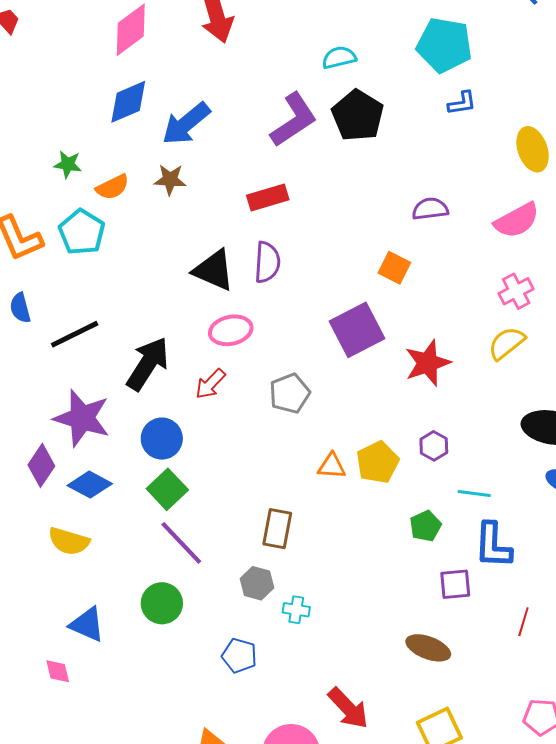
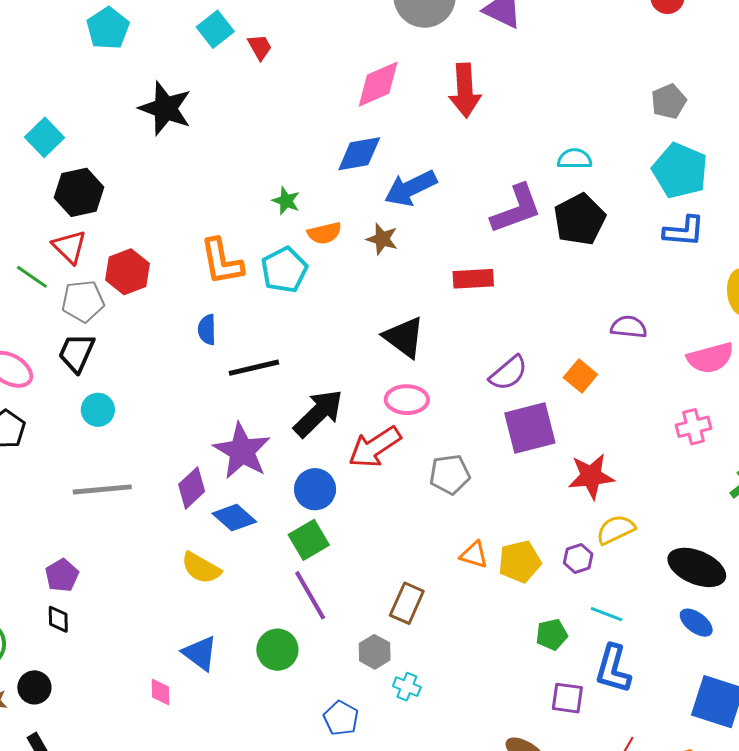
blue L-shape: (462, 103) -> (684, 231), size x1.4
purple semicircle: (267, 262) -> (508, 373), moved, turned 33
yellow semicircle: (507, 343) -> (616, 530), moved
red arrow: (210, 384) -> (375, 447), size x1.6

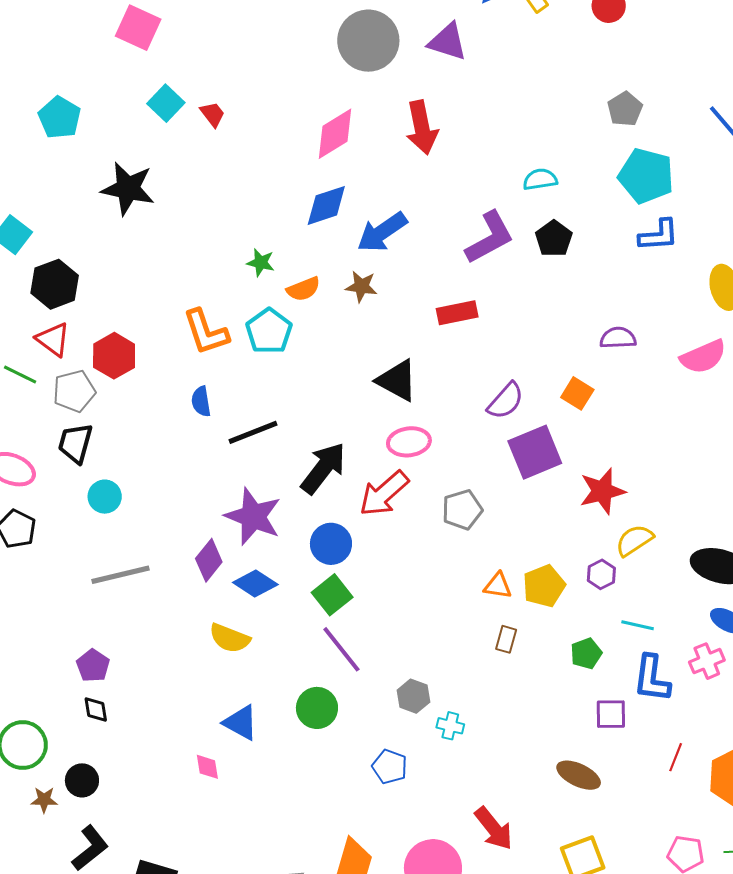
black pentagon: (580, 219) -> (554, 239), size x0.7
pink cross: (694, 427) -> (707, 661), moved
brown rectangle: (407, 603) -> (506, 639), moved, size x0.7

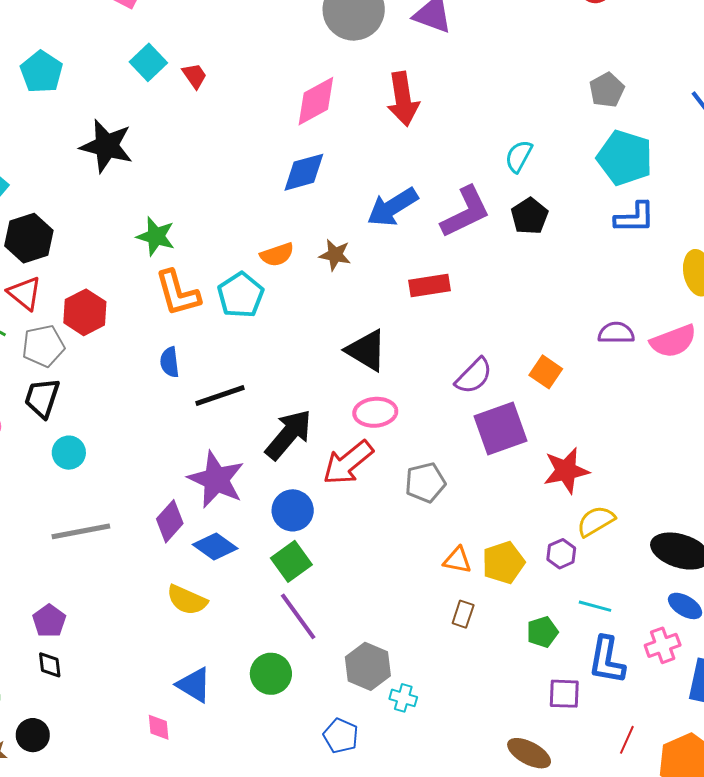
cyan semicircle: (540, 179) -> (519, 156), turned -56
blue arrow: (382, 232) -> (392, 207), moved
green star: (261, 263) -> (156, 236), moved, size x1.4
purple semicircle: (618, 338) -> (616, 333), moved
gray hexagon: (413, 696) -> (368, 666), size x1.4

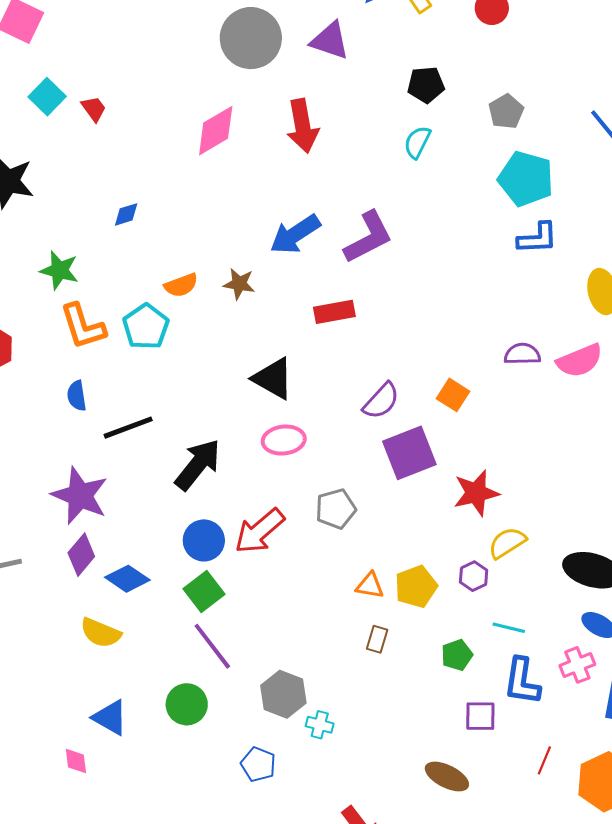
cyan semicircle: (519, 156) -> (417, 142), moved
blue diamond: (304, 172) -> (126, 214), moved, size x0.6
black pentagon: (530, 216) -> (426, 85), moved, turned 30
red arrow: (348, 463) -> (259, 531), moved
purple star: (216, 479) -> (80, 496), moved

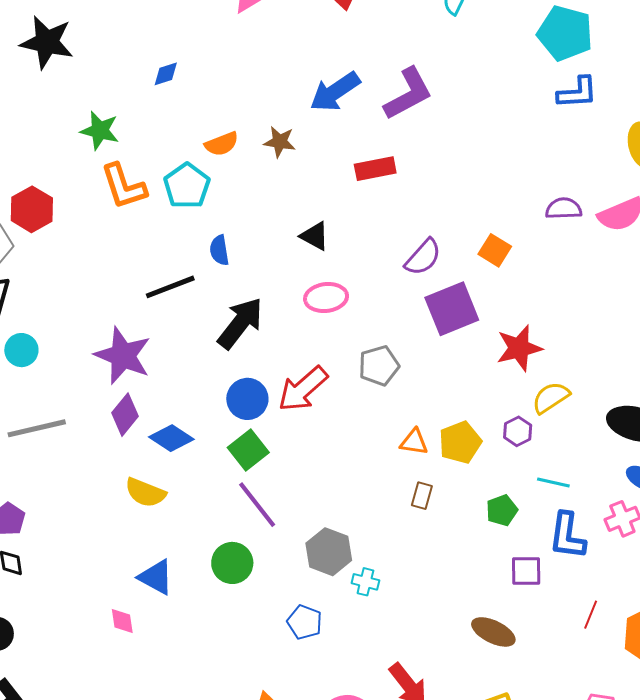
black triangle: (273, 378) -> (315, 236), size x0.7
blue semicircle: (77, 396) -> (219, 250), moved

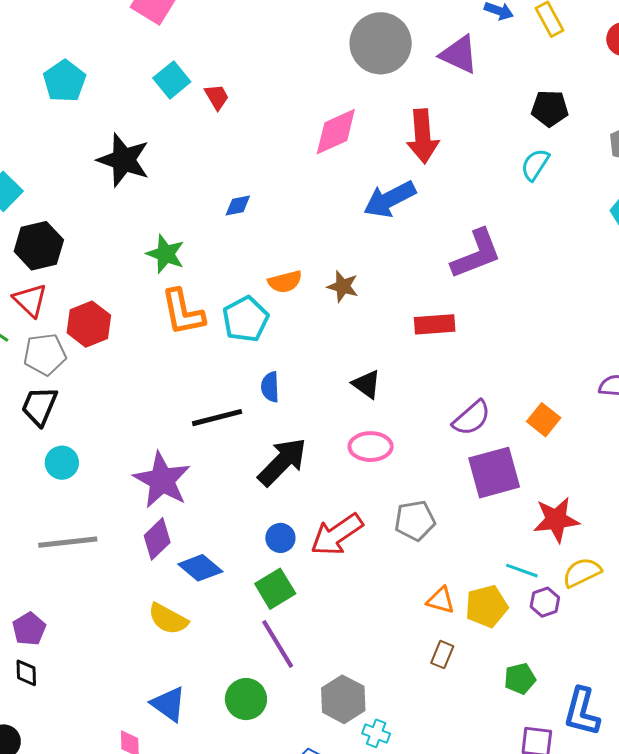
blue arrow: (335, 92) -> (390, 199), moved
blue circle: (247, 399) -> (280, 538), size x0.7
cyan line: (553, 482) -> (522, 571), moved

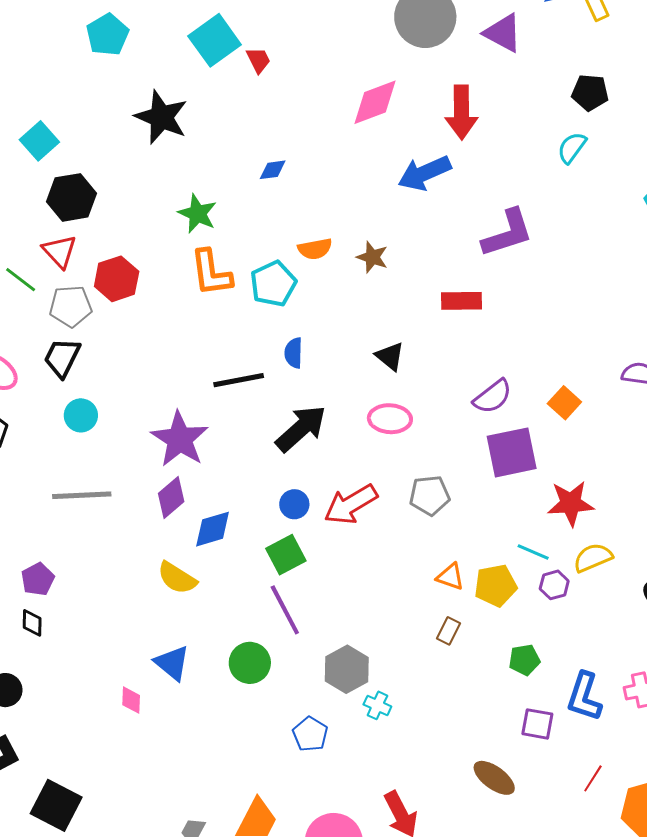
cyan square: (172, 80) -> (215, 40), size x1.4
blue diamond: (200, 568) -> (213, 529), turned -60

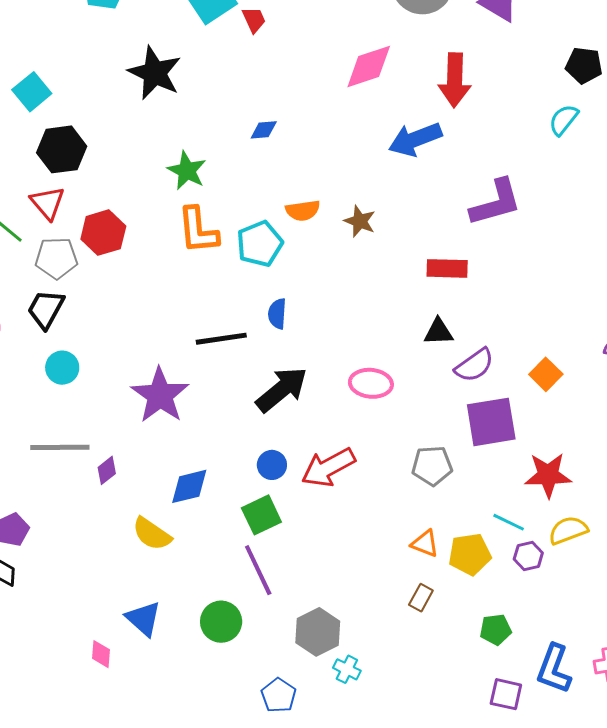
black triangle: (390, 356) -> (438, 332), moved, turned -44
gray pentagon: (430, 495) -> (432, 466), moved
purple diamond: (171, 498) -> (107, 470), moved, size x0.7

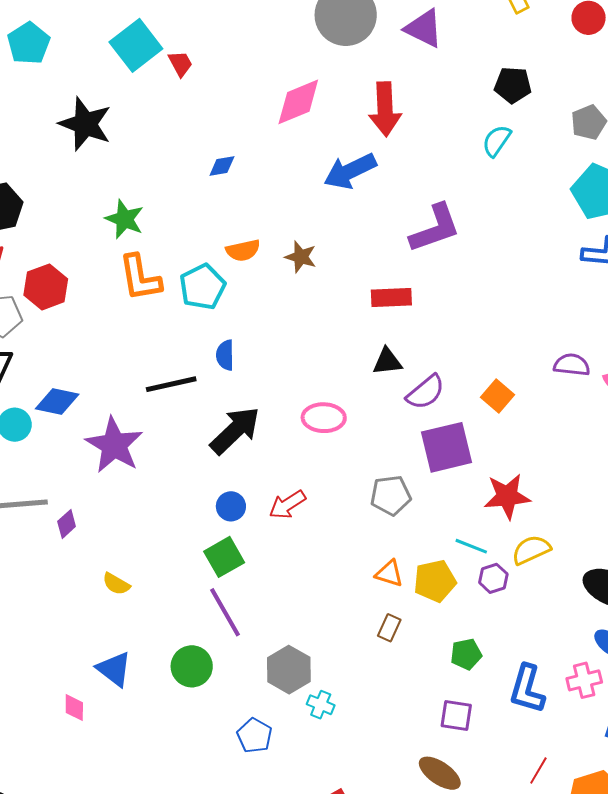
blue diamond: (264, 130) -> (222, 166), moved
red arrow: (328, 467) -> (287, 505), size x0.7
blue diamond: (189, 486) -> (57, 402), moved, turned 30
yellow semicircle: (152, 534) -> (116, 584), size x0.7
purple square: (506, 694) -> (456, 715), moved

